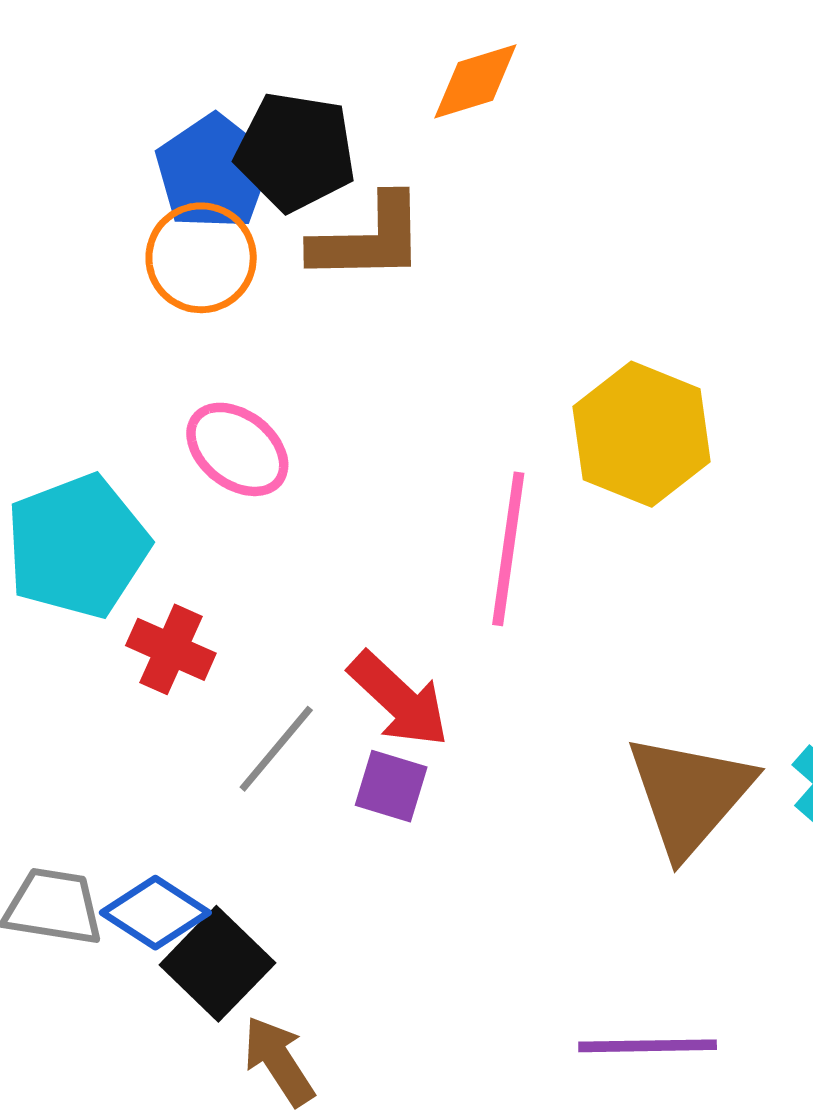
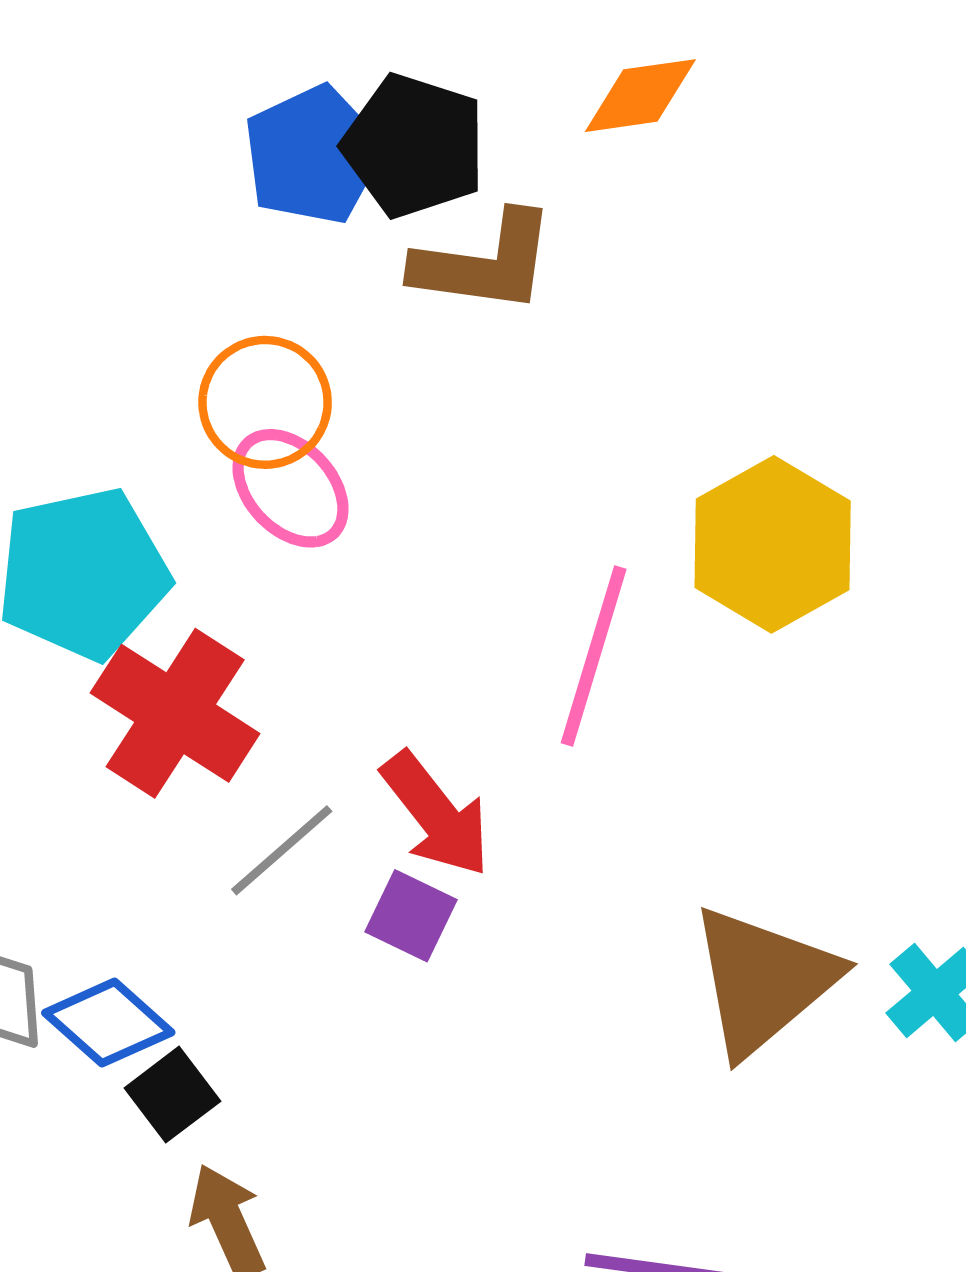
orange circle: (201, 258) -> (265, 402), moved
red cross: (171, 649) -> (175, 713), size x1.6
black square: (217, 964) -> (172, 1095), size x0.7

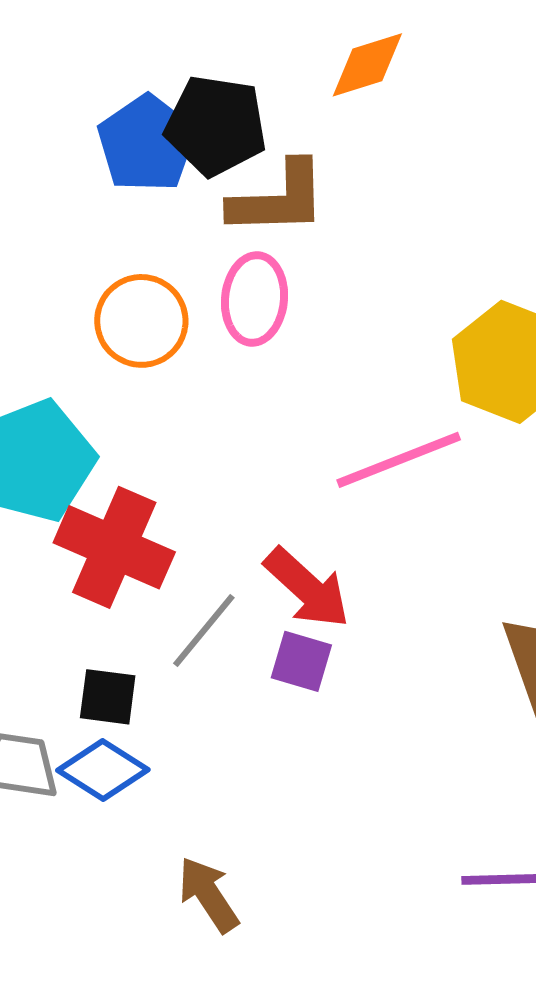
pink ellipse: (291, 488) -> (255, 299), moved, turned 58
pink line: (594, 656) -> (399, 460), turned 61
black square: (172, 1095) -> (108, 697), moved, turned -36

